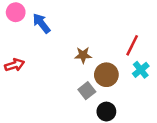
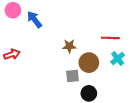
red line: (132, 45) -> (110, 38), turned 66
gray square: (87, 91) -> (72, 76), turned 32

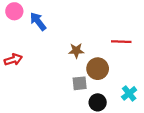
cyan cross: (118, 58) -> (129, 93), moved

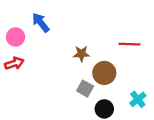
pink circle: (14, 11) -> (16, 37), moved
gray square: (80, 83) -> (85, 89), turned 35

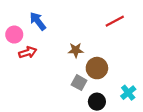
red line: (129, 44) -> (115, 21), moved, turned -30
red arrow: (14, 63) -> (28, 52), moved

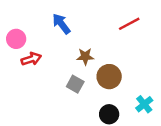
blue arrow: (38, 21) -> (61, 24), moved
gray square: (79, 83) -> (75, 84), moved

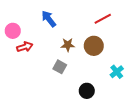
brown circle: (109, 77) -> (94, 46), moved
cyan cross: (144, 104) -> (117, 72), moved

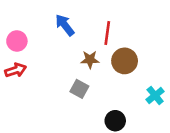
red line: (103, 19) -> (107, 33), moved, turned -54
red arrow: (25, 47) -> (16, 70), moved

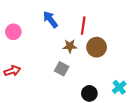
red arrow: (16, 70) -> (12, 71), moved
cyan cross: (155, 95) -> (119, 87), moved

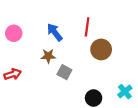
blue arrow: (50, 19) -> (55, 32), moved
brown star: (70, 46) -> (48, 56), moved

